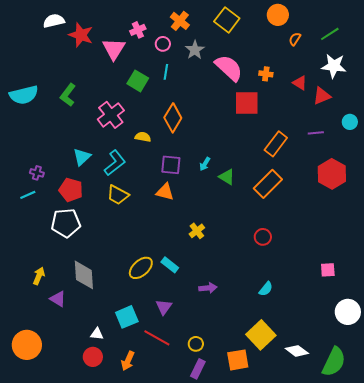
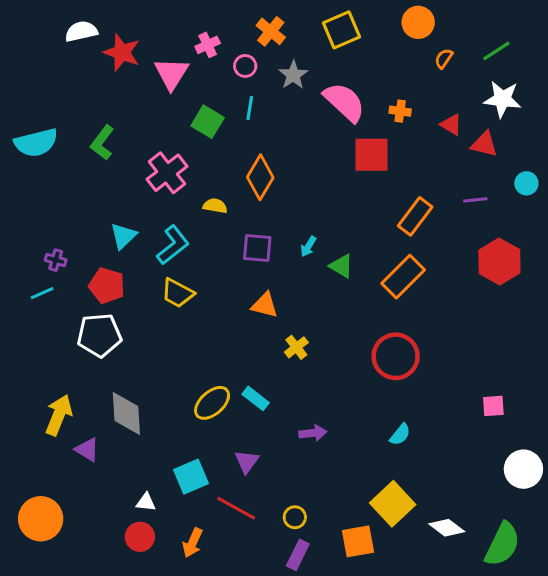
yellow square: (227, 20) -> (341, 30), turned 30
red triangle: (322, 96) -> (484, 144), turned 36
orange triangle: (165, 192) -> (265, 305), moved
red circle: (263, 237) -> (396, 356), size x1.8
yellow arrow: (39, 276) -> (59, 415), size x1.5

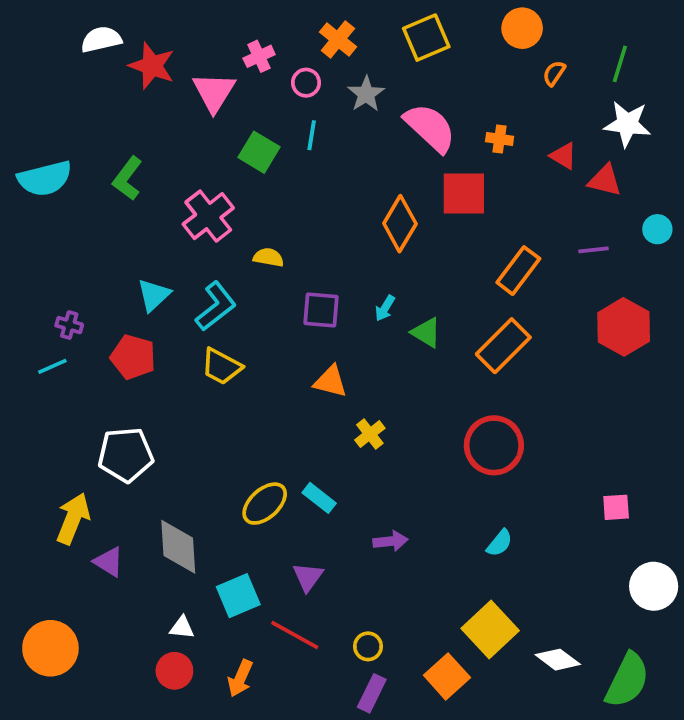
green line: (496, 51) -> (620, 64), turned -40
orange diamond: (260, 177) -> (400, 224), moved
white pentagon: (99, 335) -> (126, 455), moved
gray diamond: (126, 413) -> (178, 547), moved
orange square: (358, 541) -> (447, 676), turned -32

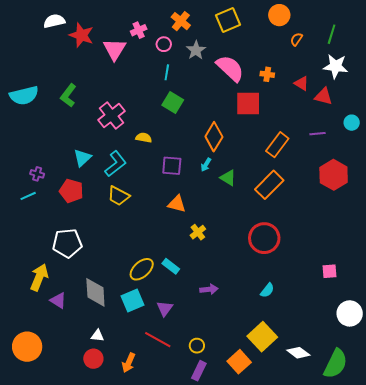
green square: (259, 152) -> (173, 102), moved
orange diamond: (400, 224) -> (214, 137), moved
cyan square: (238, 596) -> (133, 300), moved

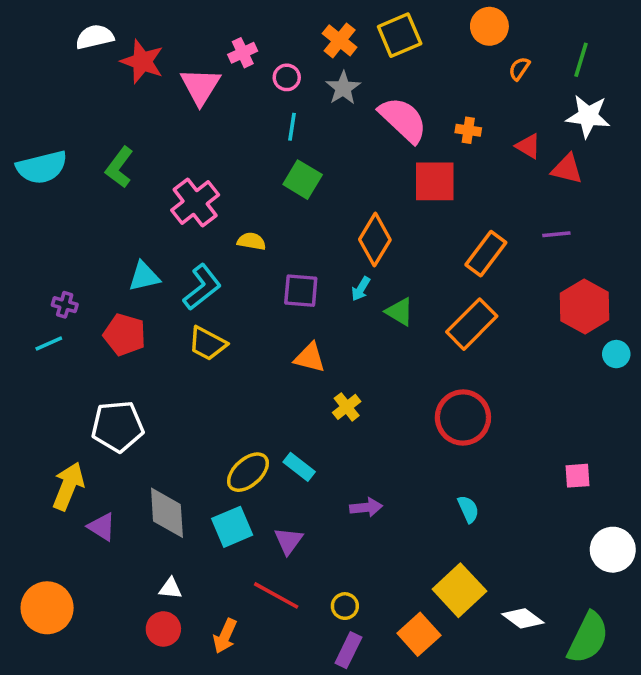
orange cross: (181, 21) -> (340, 40), moved
cyan circle: (352, 123) -> (616, 354), moved
cyan triangle: (82, 158) -> (144, 277), turned 30
cyan semicircle: (267, 290) -> (468, 509), turned -63

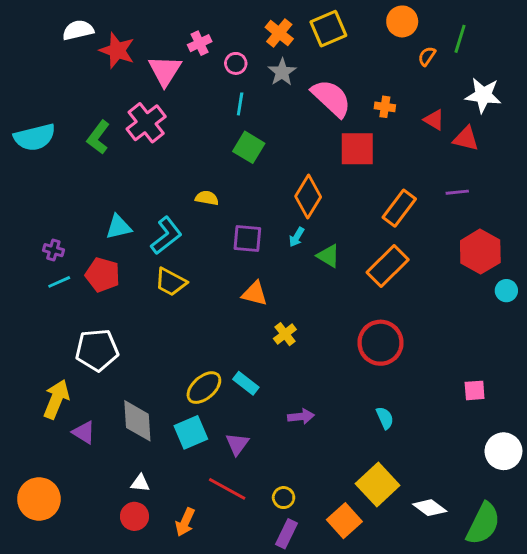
green line: (581, 60) -> (460, 39), moved
pink cross: (195, 203) -> (146, 123), moved
cyan line: (49, 343) -> (59, 282), moved

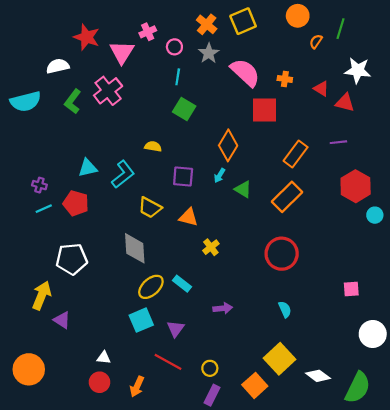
white semicircle: (78, 30) -> (58, 66), moved
yellow trapezoid: (171, 282) -> (150, 208), moved
gray diamond: (137, 421) -> (135, 248), moved

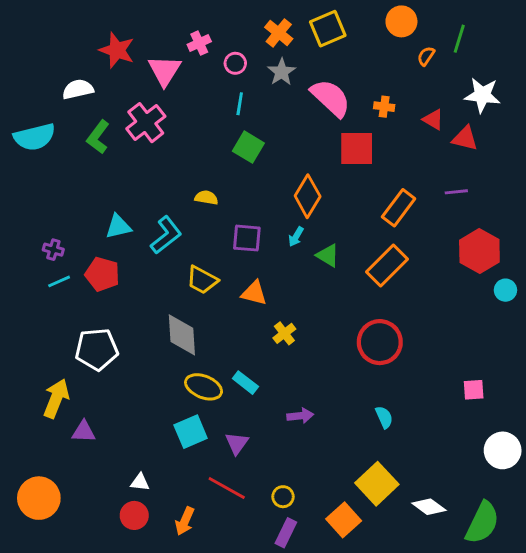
yellow ellipse: (151, 287) -> (204, 387), turned 64
purple triangle: (62, 320) -> (84, 432), turned -30

